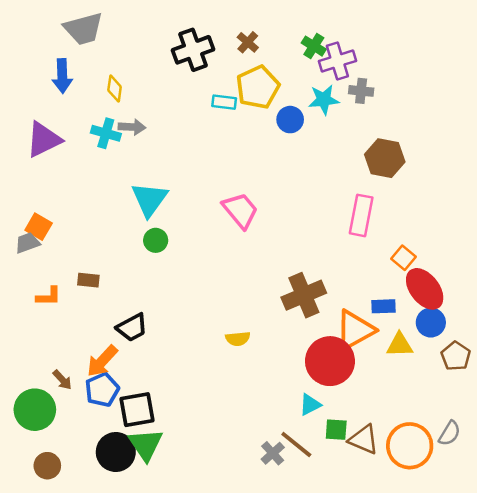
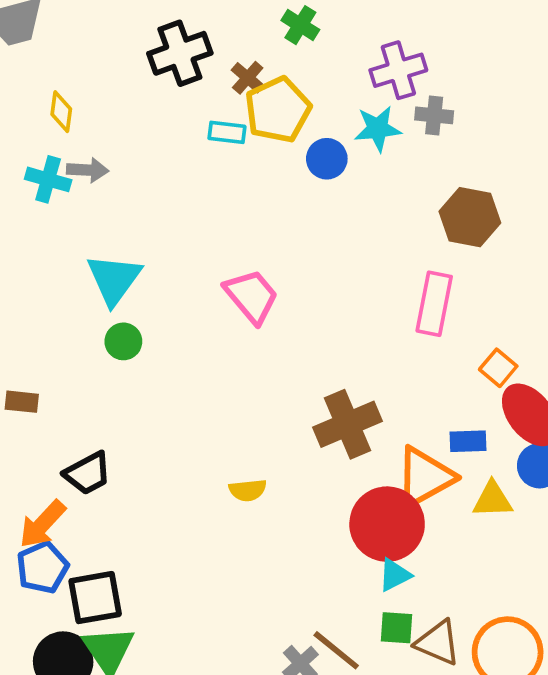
brown cross: (248, 42) -> (248, 78), moved
green cross: (314, 46) -> (300, 25), moved
cyan triangle: (310, 405) -> (395, 575), moved

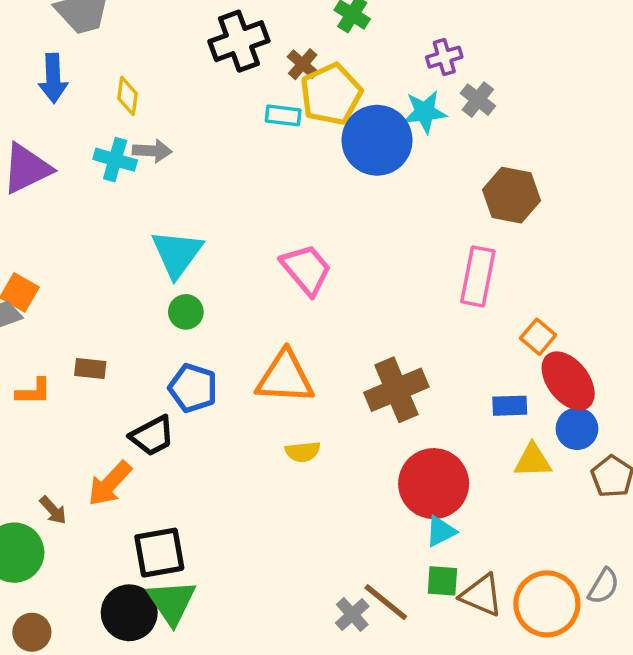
purple cross: (398, 70) -> (444, 57), size x0.7
gray cross: (434, 115) -> (478, 100), turned 32
blue circle: (327, 159) -> (377, 140), size x1.8
orange triangle: (425, 477) -> (285, 377), moved, turned 32
blue pentagon: (42, 567) -> (193, 388), moved, turned -30

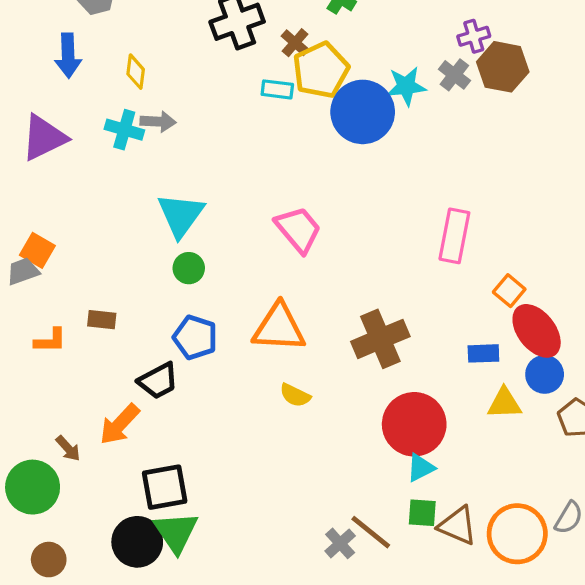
purple cross: (444, 57) -> (474, 36), moved
brown hexagon: (511, 195) -> (503, 67), moved
yellow semicircle: (303, 452) -> (295, 395), turned 32

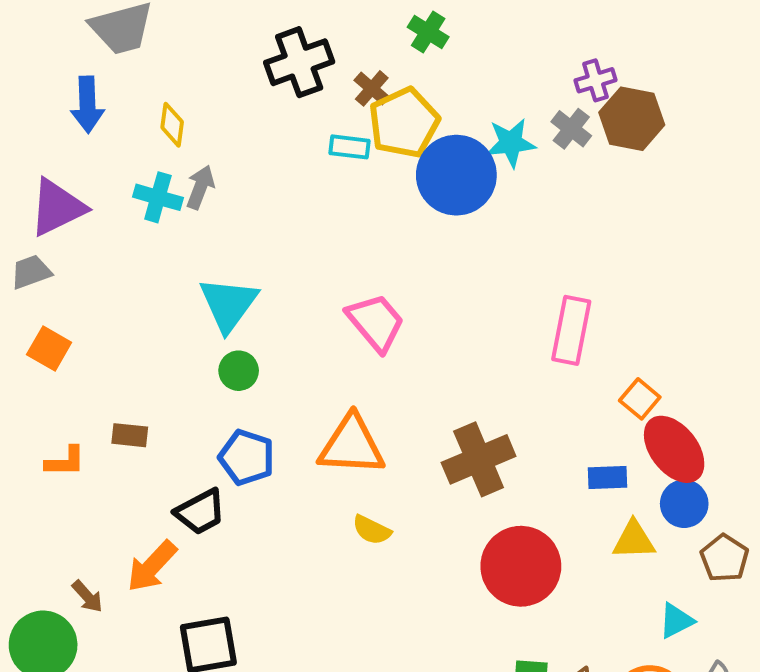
gray arrow: (158, 122) -> (200, 187), turned -72
gray trapezoid: (23, 271) -> (31, 272), moved
cyan triangle: (421, 468) -> (676, 621), moved

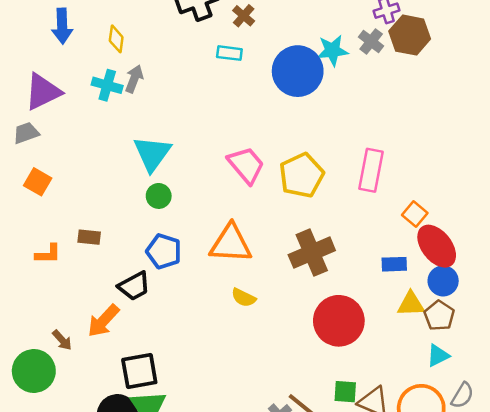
yellow pentagon: (404, 123) -> (302, 175), moved
brown pentagon: (724, 558) -> (439, 316), moved

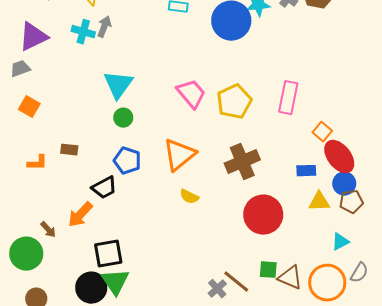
orange triangle: (231, 244) -> (179, 155), turned -42
brown pentagon: (439, 316) -> (351, 202), moved, turned 30

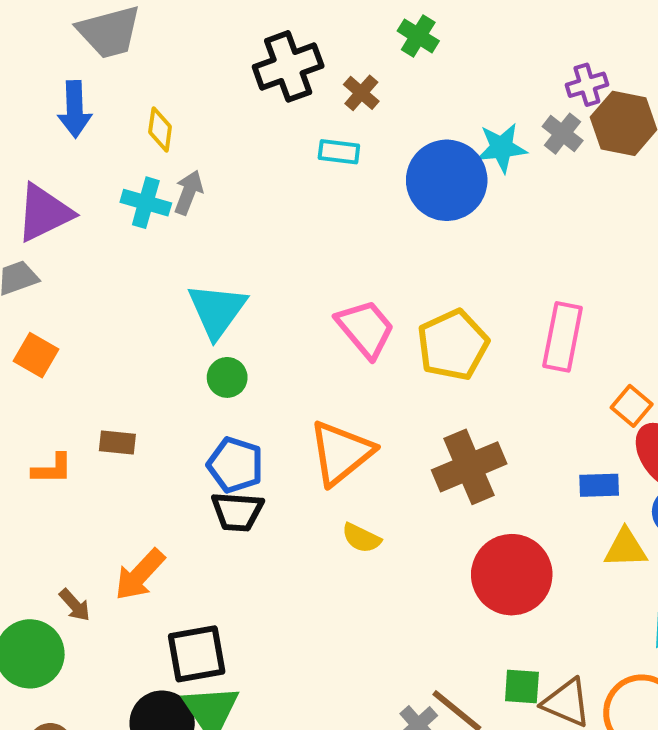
black trapezoid: (104, 188) -> (237, 512), moved, turned 32

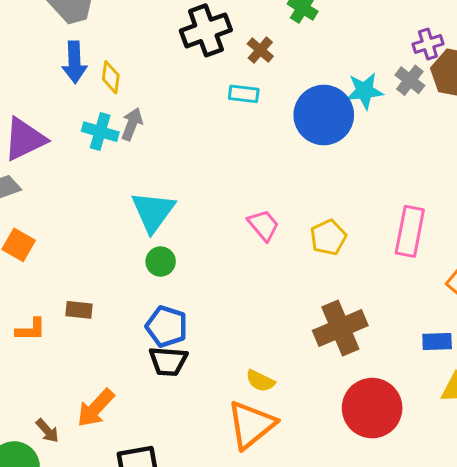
blue arrow: (75, 109) -> (74, 62), moved
pink trapezoid: (365, 329) -> (263, 225), size x0.7
yellow pentagon: (453, 345) -> (328, 237), size x0.7
orange triangle: (341, 453) -> (251, 425), moved

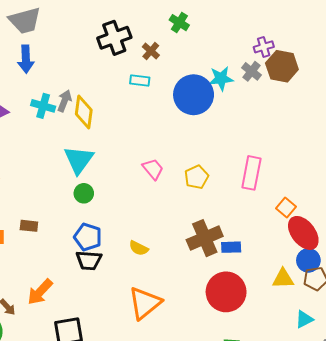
yellow diamond: (111, 77) -> (84, 112), moved, size x1.5
blue rectangle: (437, 342) -> (231, 247), moved
yellow semicircle: (260, 381) -> (139, 248), moved

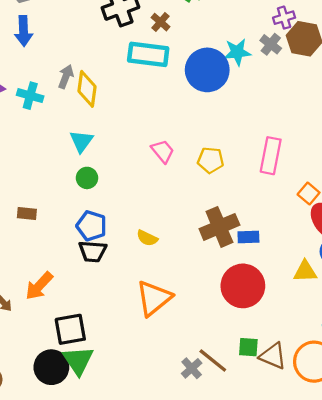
cyan rectangle: (140, 80) -> (148, 54), size x1.8
cyan cross: (43, 106) -> (30, 96), moved
cyan triangle: (79, 160) -> (81, 141), size x0.7
yellow pentagon: (197, 177) -> (211, 160), turned 30

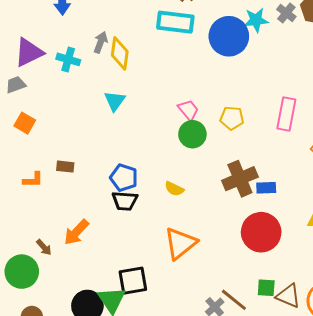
green circle: (87, 178) -> (192, 134), moved, size x1.4
black square: (70, 329) -> (133, 281), moved

